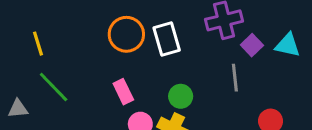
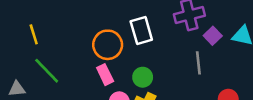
orange circle: (126, 34) -> (108, 45), moved
green circle: (181, 96) -> (143, 77), moved

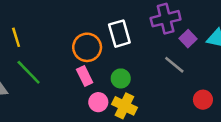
gray line: (198, 63) -> (174, 65), turned -45

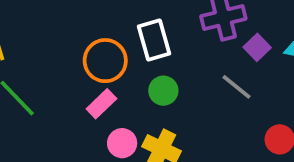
pink rectangle: (85, 76) -> (101, 104), turned 72
green circle: (121, 78) -> (163, 91), moved

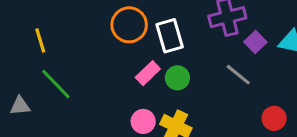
orange circle: (105, 61) -> (129, 25), moved
pink rectangle: (101, 104) -> (148, 73), moved

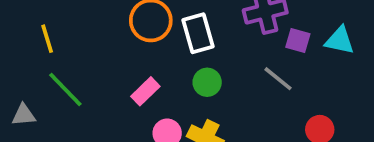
purple square: (255, 42) -> (298, 40), turned -30
pink rectangle: (148, 73) -> (145, 91), moved

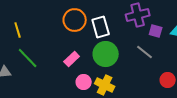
green circle: (207, 82) -> (106, 54), size x1.6

